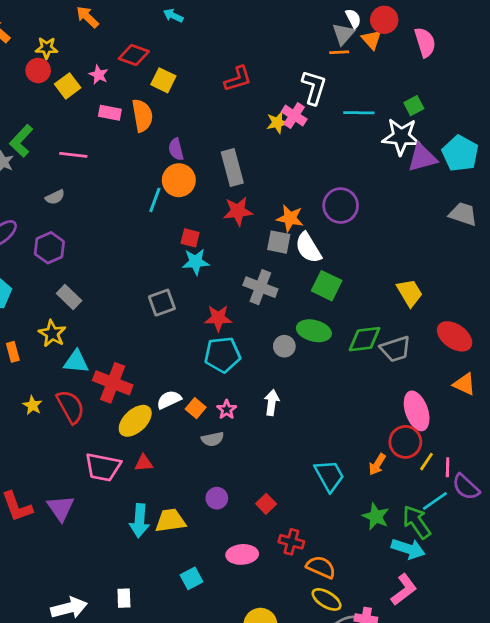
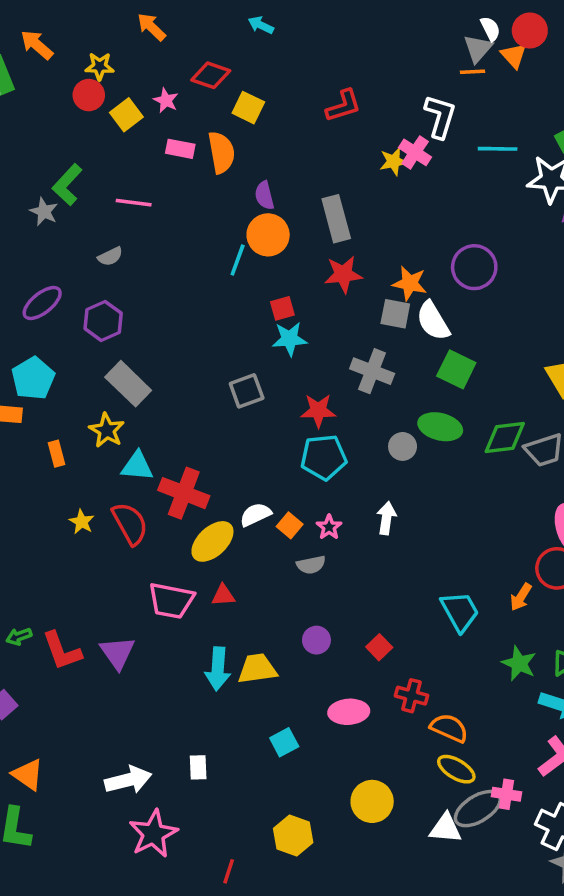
red square: (190, 238) -> (282, 308), turned -30
gray rectangle: (69, 297) -> (128, 384), size x1.4

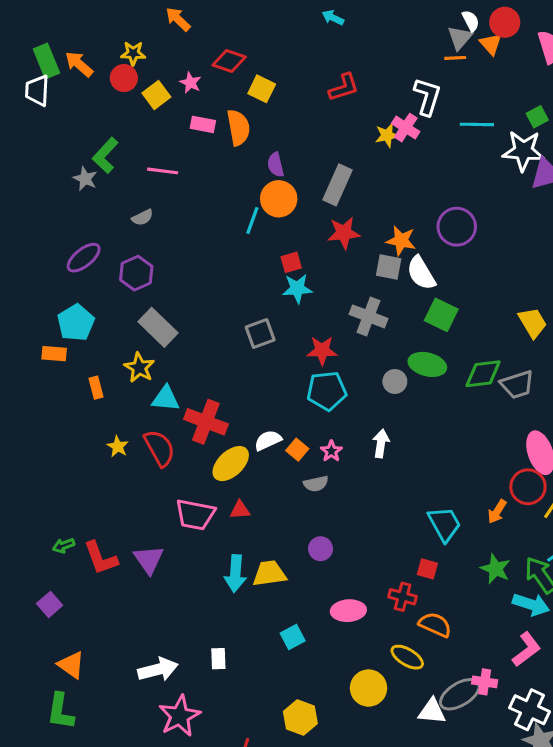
cyan arrow: (261, 25) -> (333, 18), moved
orange arrow: (37, 45) -> (79, 64), moved
gray rectangle: (336, 219) -> (338, 185), turned 39
red square: (379, 647) -> (427, 569), moved, turned -30
yellow ellipse: (456, 769) -> (407, 657), moved

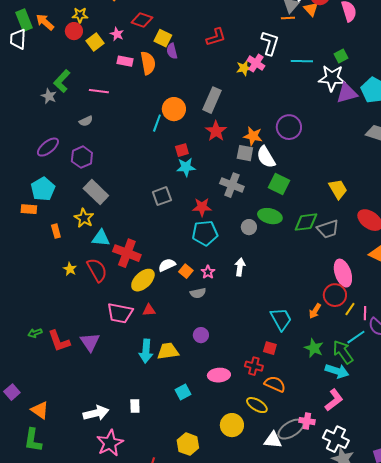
purple semicircle: (276, 165) -> (172, 51), moved
red star: (344, 233) -> (216, 131), turned -30
purple square: (50, 604) -> (12, 392), moved

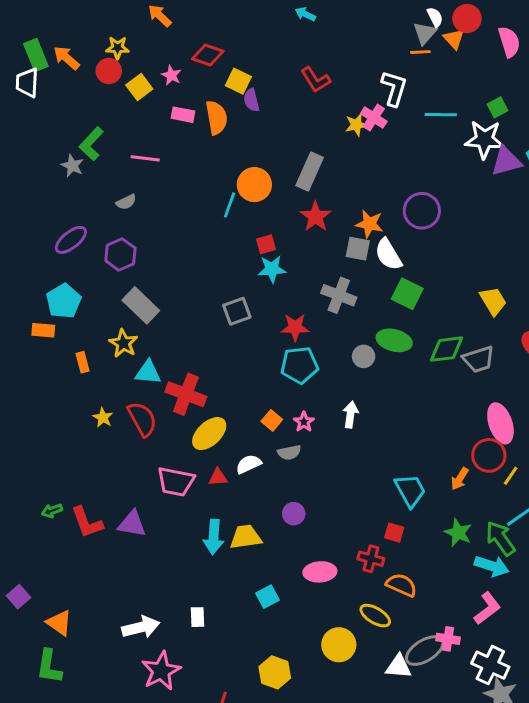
red L-shape: (216, 37) -> (316, 80), turned 75
white semicircle: (167, 265) -> (249, 464), moved
purple triangle: (90, 342) -> (132, 524), turned -45

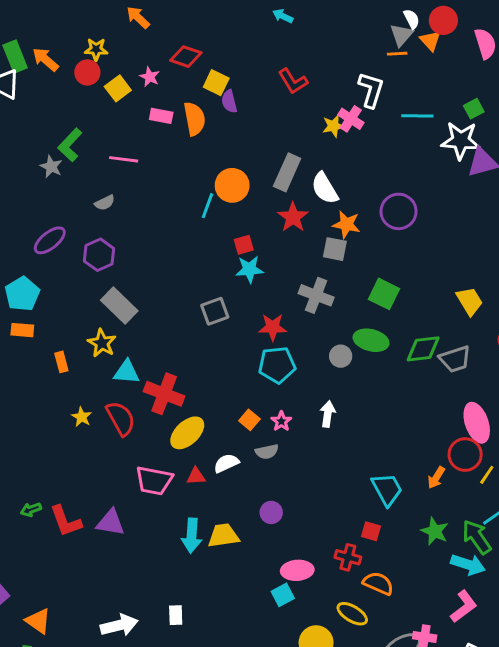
white semicircle: (388, 254) -> (325, 188), moved
cyan pentagon: (64, 301) -> (22, 294), moved
cyan square: (267, 597) -> (283, 595), moved

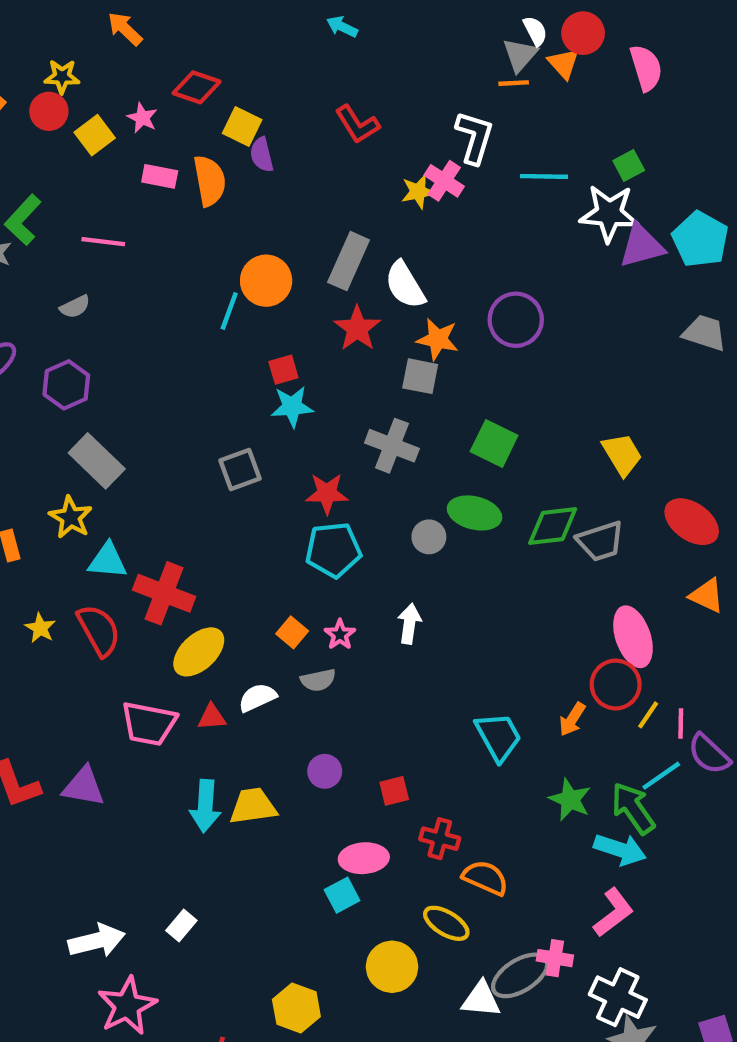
red square: (371, 531) -> (394, 791), moved, turned -30
white rectangle: (176, 615) -> (181, 925), turned 42

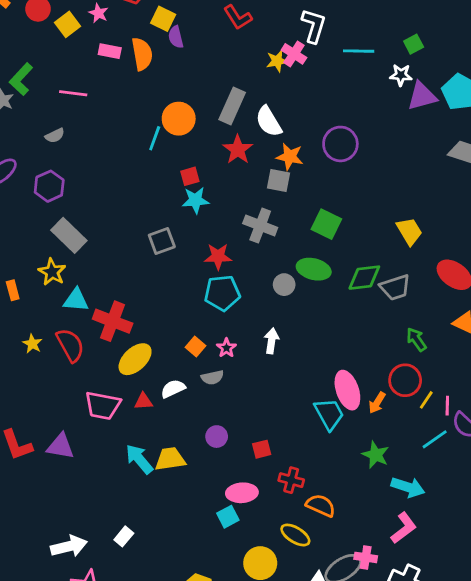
white star: (609, 213) -> (401, 75), size x0.6
pink ellipse: (633, 637) -> (347, 390), moved
cyan arrow: (205, 806) -> (139, 459), turned 136
green arrow: (633, 808) -> (416, 339), moved, size x0.7

